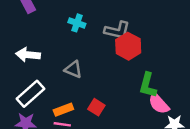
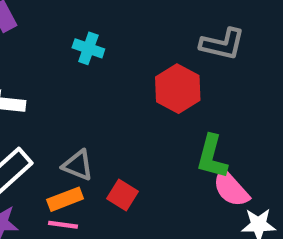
gray L-shape: (117, 30) -> (222, 44), moved
gray triangle: (73, 69) -> (78, 165), moved

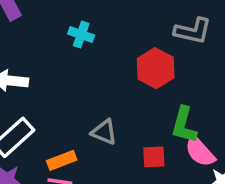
gray triangle: (78, 165) -> (104, 132), moved
red square: (122, 195) -> (154, 157), moved, turned -35

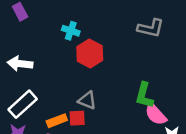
red hexagon: (156, 68) -> (90, 54), moved
red square: (154, 157) -> (77, 118), moved

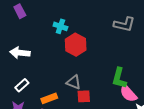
white rectangle: (23, 104) -> (22, 85), size x0.6
red square: (77, 118) -> (84, 96), moved

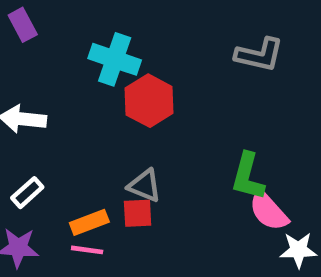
cyan cross: (60, 26) -> (115, 59), size x1.5
red square: (84, 96) -> (138, 213), moved

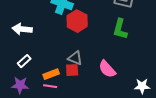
green L-shape: (248, 176) -> (120, 29), moved
pink semicircle: (269, 211) -> (107, 69), moved

